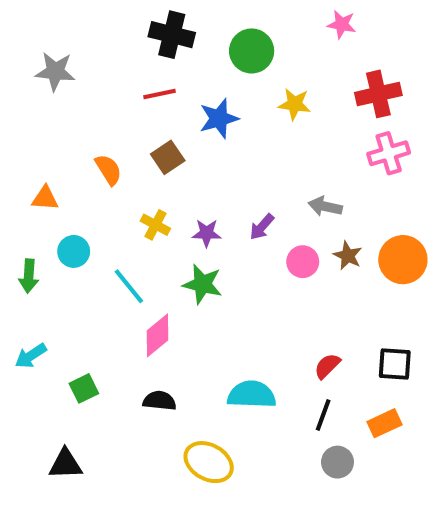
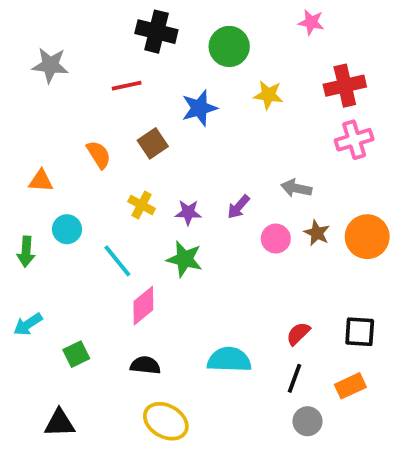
red line: (160, 94) -> (127, 86), moved
yellow ellipse: (209, 462) -> (166, 421), moved

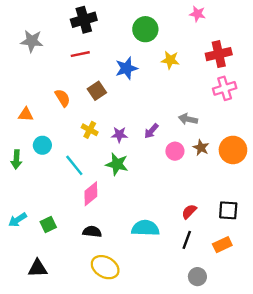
black cross: (156, 32) -> (84, 20), moved, turned -30
cyan arrow: (28, 324) -> (18, 220), moved
gray circle: (308, 421) -> (197, 277), moved

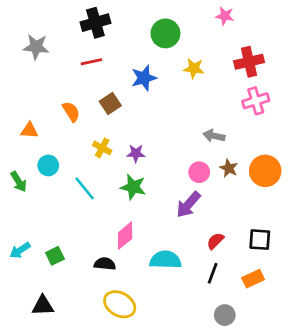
purple arrow: (151, 131) -> (188, 205), moved, size x1.5
green arrow: (16, 159) -> (19, 182), turned -36
pink diamond: (91, 194) -> (125, 236), moved

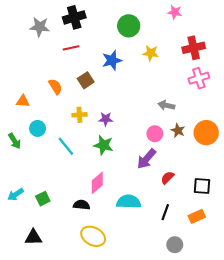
gray star: (36, 47) -> (40, 27), moved
yellow cross: (102, 148) -> (79, 115), turned -32
red semicircle: (215, 241) -> (167, 178), moved

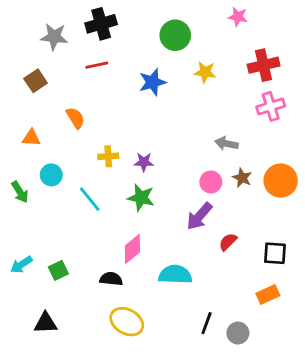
brown square: (86, 80) -> (36, 81), moved
black line: (165, 212) -> (207, 323), moved

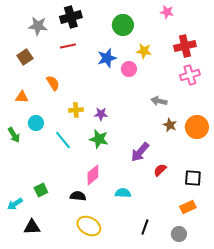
pink circle: (211, 182) -> (129, 69), moved
cyan arrow: (21, 265) -> (15, 204), moved
cyan semicircle: (175, 275) -> (123, 193), size x0.7
gray circle: (238, 333) -> (179, 234), moved

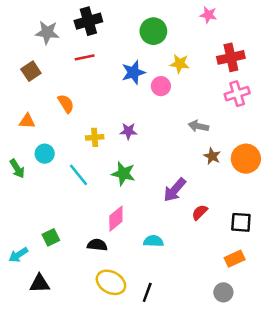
purple star: (101, 114) -> (128, 131), moved
black line: (145, 227) -> (147, 292), moved

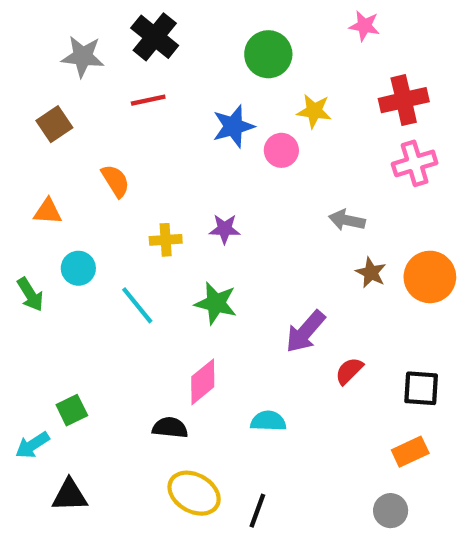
black cross: (88, 21) -> (155, 37), turned -35
green square: (51, 237) -> (72, 410), moved

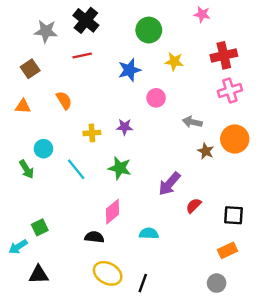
pink circle: (281, 150) -> (156, 98), moved
orange triangle: (48, 211) -> (23, 106), moved
orange circle: (430, 277) -> (235, 139), moved
green arrow: (30, 294) -> (27, 169), moved

